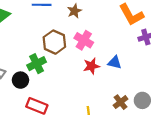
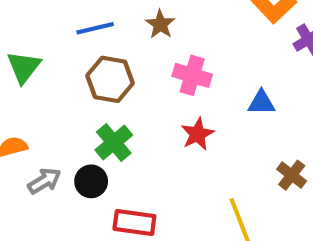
brown hexagon: (54, 42) -> (110, 79), moved
red star: (91, 66) -> (197, 134), moved

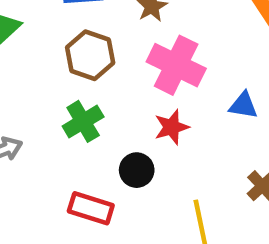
pink cross: (192, 75) -> (176, 65), size x1.4
black circle: (91, 181) -> (137, 170), moved

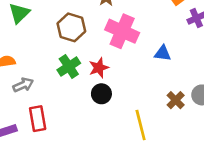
red star: (172, 127) -> (99, 68), moved
red rectangle: (91, 208) -> (38, 119), moved, turned 65

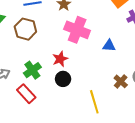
brown hexagon: (71, 27) -> (25, 29), moved
green cross: (69, 66) -> (32, 70), moved
red rectangle: (38, 119) -> (26, 94), moved, turned -30

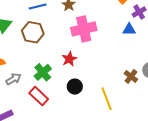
pink cross: (77, 30) -> (84, 29), turned -30
blue triangle: (109, 46) -> (129, 29), moved
black circle: (63, 79) -> (75, 87), moved

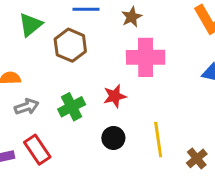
brown cross: (131, 76) -> (197, 158), moved
red rectangle: (39, 96) -> (37, 150), moved
yellow line: (107, 99) -> (158, 140), moved

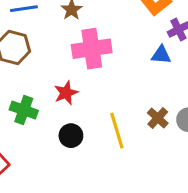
green cross: (72, 107) -> (24, 110), turned -35
brown cross: (197, 158) -> (158, 118), moved

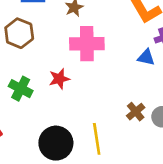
yellow line: (117, 131) -> (97, 139), moved
black circle: (71, 136) -> (56, 143), moved, size x1.6

